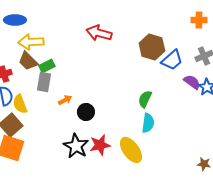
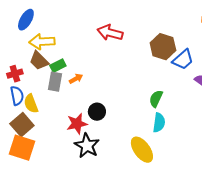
blue ellipse: (15, 20) -> (26, 20), turned -60
orange arrow: (65, 100) -> (76, 79), moved
red star: (100, 145) -> (77, 124), moved

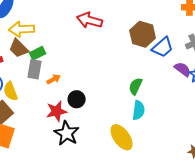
orange arrow: (76, 79) -> (54, 79), moved

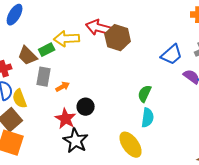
yellow arrow: (22, 29) -> (67, 39), moved
brown hexagon: (143, 34) -> (118, 38), moved
green rectangle: (38, 53) -> (47, 50), moved
red star: (57, 111) -> (66, 119), turned -30

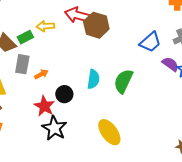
yellow arrow: (67, 39) -> (45, 26), size x0.7
green semicircle: (145, 94) -> (123, 81), size x1.4
cyan semicircle: (148, 118) -> (93, 79), moved

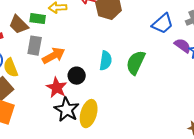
green rectangle: (25, 37) -> (38, 19), turned 35
orange arrow: (41, 74) -> (54, 56), size x1.6
yellow ellipse: (109, 132) -> (89, 114), moved, turned 52

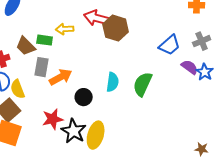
red star: (57, 88) -> (53, 119), moved, turned 30

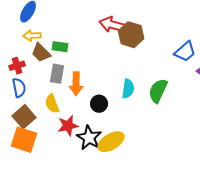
yellow arrow: (65, 29) -> (32, 36), moved
orange arrow: (61, 77) -> (76, 84), turned 120
yellow semicircle: (18, 89) -> (52, 104), moved
yellow ellipse: (96, 135) -> (111, 142), turned 44

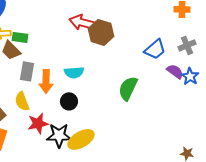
green rectangle: (60, 47) -> (20, 37), moved
cyan semicircle: (128, 89) -> (74, 72), moved, turned 78
black star: (89, 138) -> (59, 135), turned -30

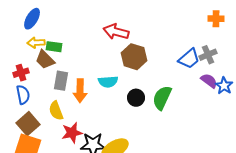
brown hexagon: (101, 32) -> (134, 57), moved
gray cross: (187, 45) -> (208, 55), moved
black circle: (69, 101) -> (136, 98), moved

